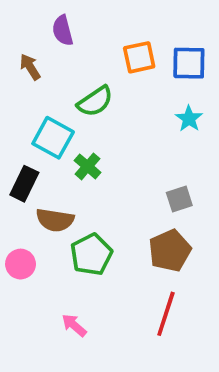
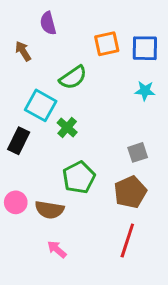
cyan star: (189, 119) -> (145, 91), turned -30
brown semicircle: (55, 220) -> (49, 210), moved
green pentagon: (91, 254) -> (79, 177), moved

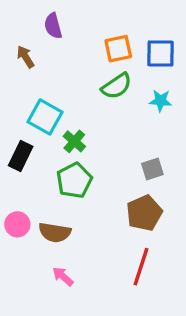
green semicircle: (73, 78) -> (117, 86), moved
green pentagon: (79, 177) -> (74, 180), moved

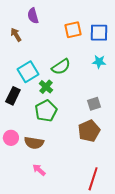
green semicircle: (117, 86) -> (61, 67), moved
cyan square: (45, 117) -> (28, 72), turned 30
red line: (141, 267) -> (93, 179), moved

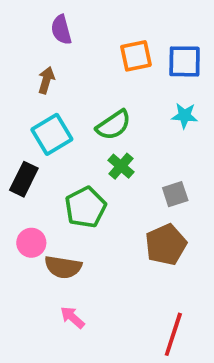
brown arrow: (16, 35) -> (46, 80), moved, turned 48
green cross: (46, 87) -> (121, 166), moved
pink circle: (11, 138) -> (31, 243), moved

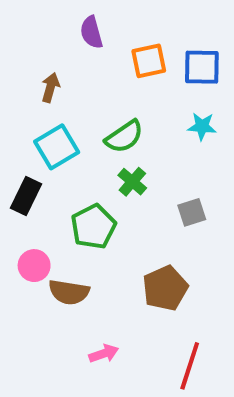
purple semicircle: (61, 30) -> (91, 32), moved
brown pentagon: (166, 245) -> (165, 288), moved
pink arrow: (72, 317) -> (104, 354), moved, turned 120

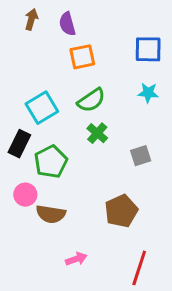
orange square: (149, 61) -> (82, 57), moved
brown arrow: (50, 88) -> (31, 19), moved
green pentagon: (93, 227) -> (51, 162), moved

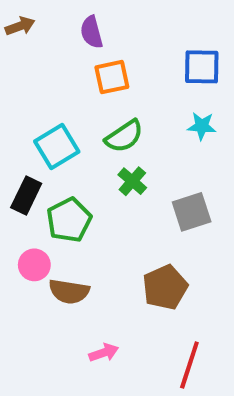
brown arrow: (31, 19) -> (20, 26), moved, turned 54
gray square: (141, 156) -> (192, 212), size x1.4

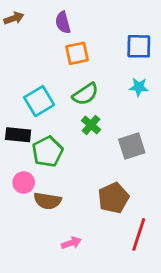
black rectangle: (26, 195) -> (18, 135), turned 70
red line: (189, 365) -> (139, 234), moved

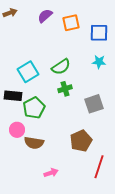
purple semicircle: (63, 22) -> (45, 16), turned 63
orange square: (77, 53) -> (71, 23), moved
green cross: (91, 125) -> (65, 89), turned 32

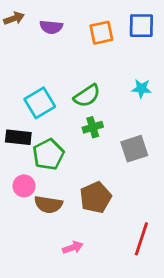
purple semicircle: (45, 16) -> (51, 27), moved, turned -133
blue square: (99, 33) -> (141, 26), moved
brown pentagon: (81, 141) -> (96, 197), moved

